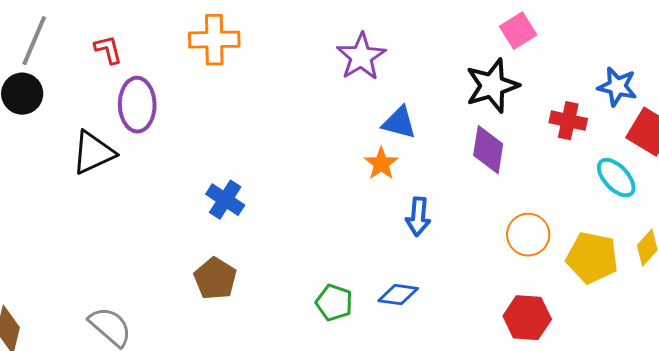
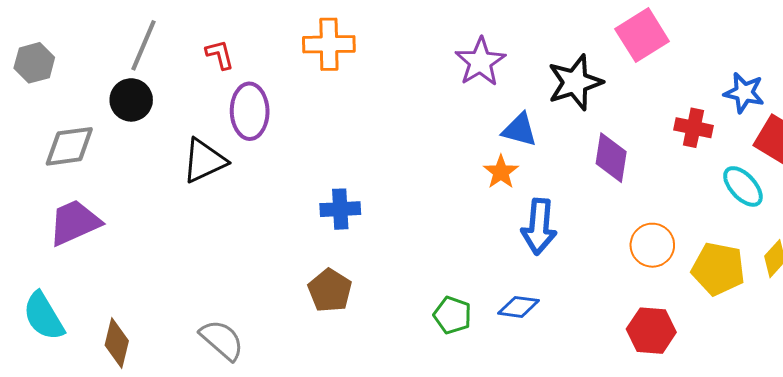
pink square: (518, 31) -> (642, 35), size x1.4
black star: (492, 86) -> (575, 82), moved
blue cross: (225, 200) -> (340, 209), turned -36
blue arrow: (418, 217) -> (539, 227), size x1.4

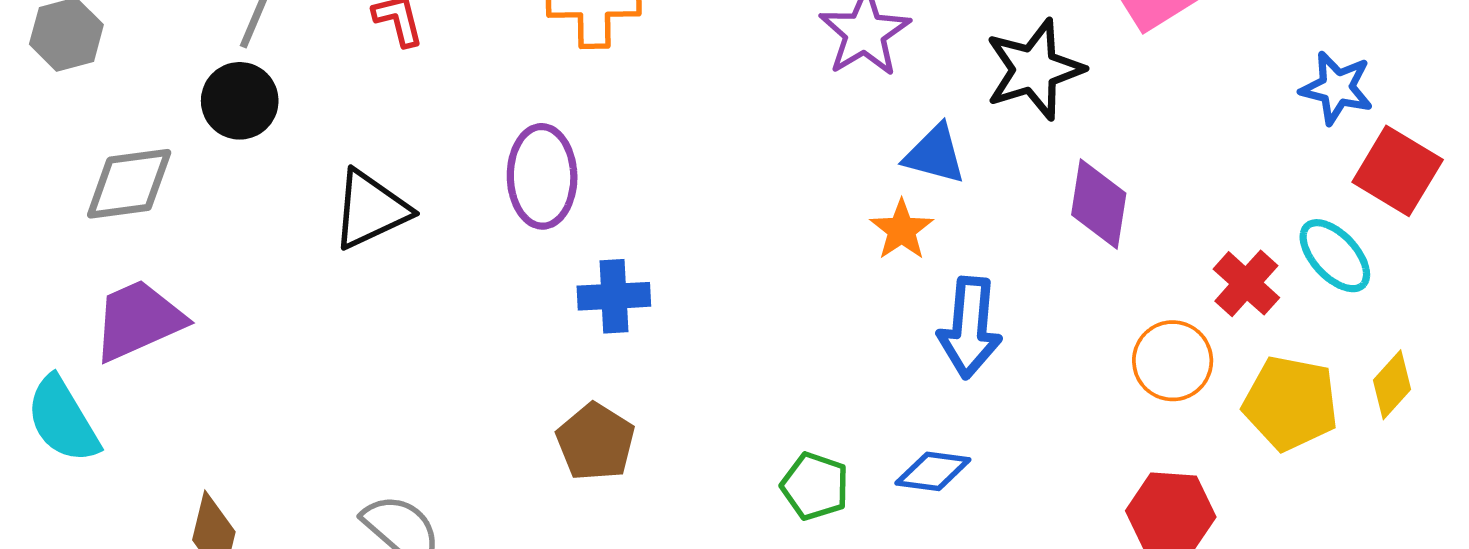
purple ellipse: (250, 111) -> (542, 176), moved
red cross: (694, 128) -> (1246, 283), moved, turned 30
cyan semicircle: (44, 316) -> (63, 420), moved

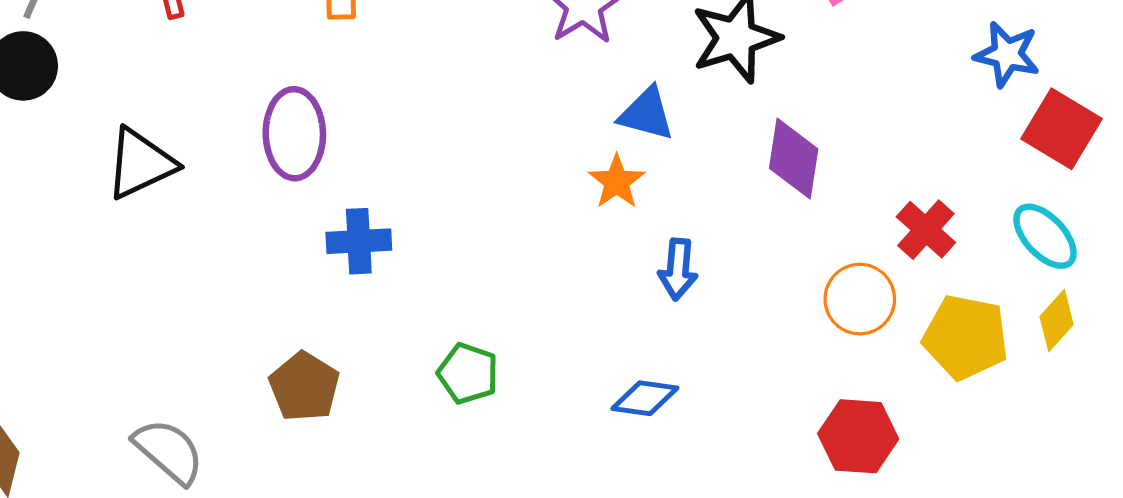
cyan ellipse: (1335, 256) -> (1045, 236), moved
blue arrow: (970, 328) -> (678, 269), size x0.7
brown pentagon: (596, 442) -> (304, 387), moved
green pentagon: (815, 486) -> (468, 373), moved

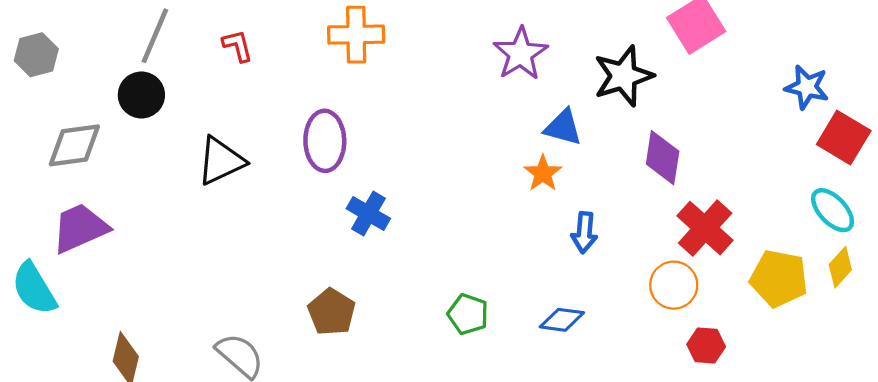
red cross: (926, 230) -> (705, 228), moved, size x1.4
blue cross: (359, 241) -> (368, 214), turned 33
orange circle: (860, 299) -> (674, 285), moved
green pentagon: (468, 373) -> (468, 314), moved
red hexagon: (858, 436) -> (706, 345), size x0.7

